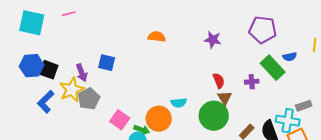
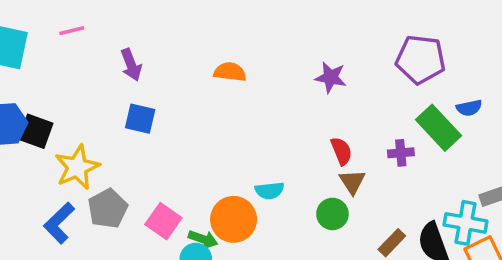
purple arrow: (82, 73) -> (131, 65), moved
gray pentagon: (89, 99) -> (108, 209), moved
blue L-shape: (46, 102) -> (59, 223), moved
green circle: (214, 116) -> (332, 214), size x0.6

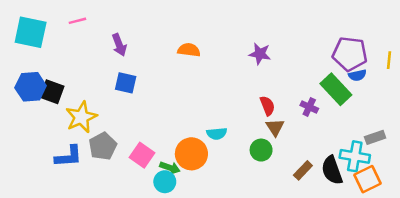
purple pentagon: (421, 59) -> (350, 54), moved
purple cross: (401, 153) -> (309, 107), turned 30
blue L-shape: (59, 223) -> (69, 156), turned -140

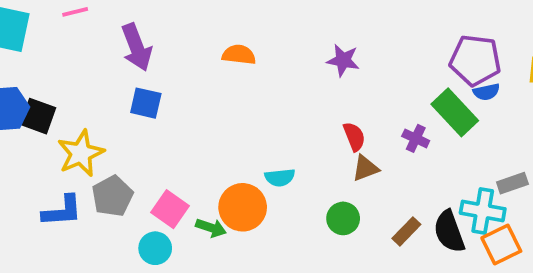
purple arrow: (119, 45) -> (137, 47), size x1.4
brown triangle: (275, 127) -> (365, 168), turned 42
green circle: (261, 150) -> (343, 218), moved
cyan circle: (165, 182) -> (155, 248), moved

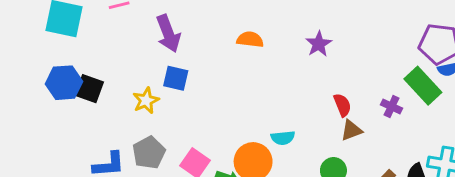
purple star: (343, 60) -> (319, 44), moved, turned 30
yellow star: (81, 153) -> (146, 101), moved, size x0.7

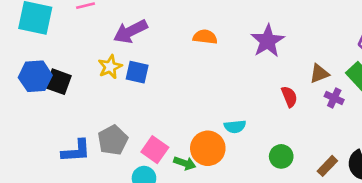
purple arrow: (168, 34) -> (130, 31), turned 84
purple star: (319, 44) -> (268, 41), size x1.4
yellow star: (146, 101) -> (110, 67), moved
brown triangle: (351, 130) -> (319, 74), moved

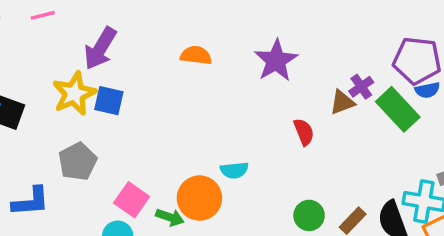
purple arrow: (130, 31) -> (100, 48), turned -32
yellow star: (110, 67) -> (74, 94), size x1.4
purple cross: (334, 98) -> (361, 87), moved, turned 30
gray pentagon: (113, 140) -> (78, 161), moved
green circle: (281, 156) -> (309, 215), moved

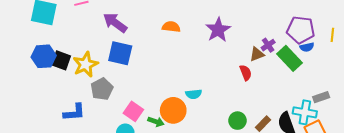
purple arrow: (100, 48) -> (115, 23), turned 95
yellow star: (74, 94) -> (85, 64), moved
blue square: (109, 101) -> (120, 53), size x1.4
red semicircle: (304, 132) -> (246, 73), moved

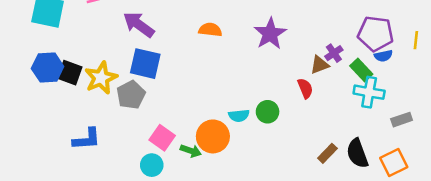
green rectangle: (290, 58) -> (361, 70), size x0.7
gray pentagon: (102, 89) -> (131, 95), moved
cyan cross: (305, 112) -> (369, 92), moved
green circle: (237, 121) -> (268, 112), moved

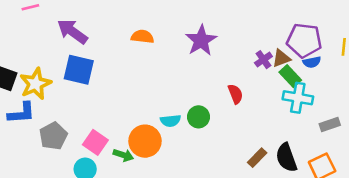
brown triangle: (320, 65) -> (281, 58), moved
gray pentagon: (131, 95) -> (53, 136), moved
blue L-shape: (87, 139) -> (21, 113), moved

